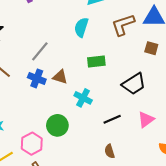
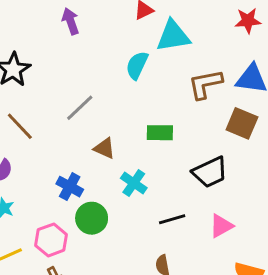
cyan semicircle: (81, 27) -> (137, 65), moved
brown square: (151, 48) -> (242, 123), size x1.5
blue cross: (37, 78) -> (70, 187), moved

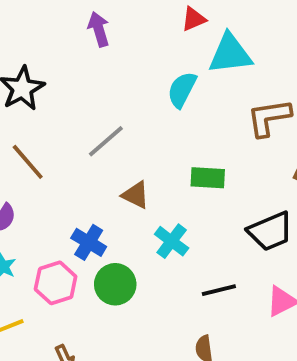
pink hexagon: (51, 240) -> (56, 283), moved

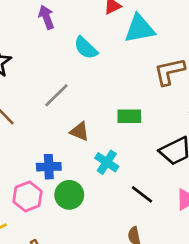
cyan semicircle: (182, 90) -> (86, 48), moved, turned -70
blue cross: (89, 242) -> (49, 167), turned -30
black line: (219, 290) -> (142, 194), turned 55

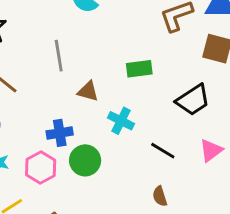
gray line: (56, 95) -> (59, 56), turned -48

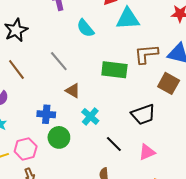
gray line: (59, 56) -> (59, 61), turned -45
green rectangle: (139, 69) -> (114, 70), moved, size x1.4
pink hexagon: (41, 167) -> (26, 149), moved

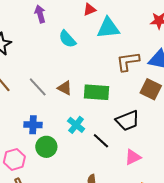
gray line: (59, 61) -> (38, 87), moved
green rectangle: (114, 70) -> (96, 92), moved
brown triangle: (73, 91) -> (65, 88), moved
black line: (114, 144) -> (101, 141), moved

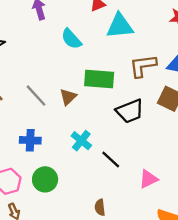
brown triangle: (65, 88) -> (68, 97), turned 49
green rectangle: (96, 92) -> (99, 79), moved
black trapezoid: (127, 121) -> (130, 111), moved
green circle: (46, 147) -> (45, 179), moved

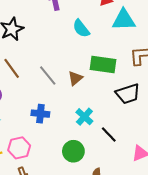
green circle: (45, 179) -> (73, 151), moved

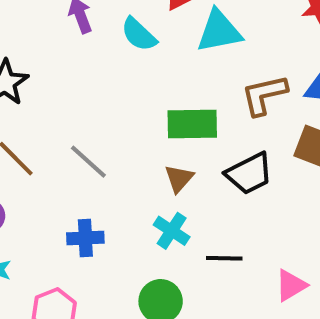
cyan semicircle: (81, 28) -> (139, 34), moved
brown triangle: (75, 78) -> (179, 178), moved
black line: (109, 134) -> (224, 258), turned -36

